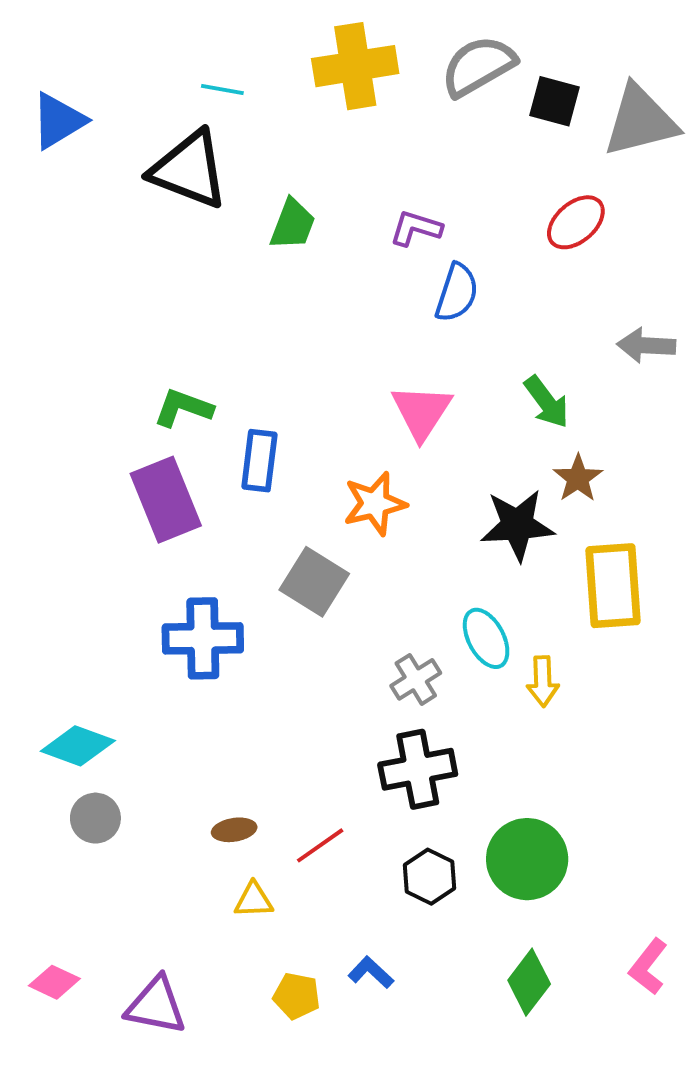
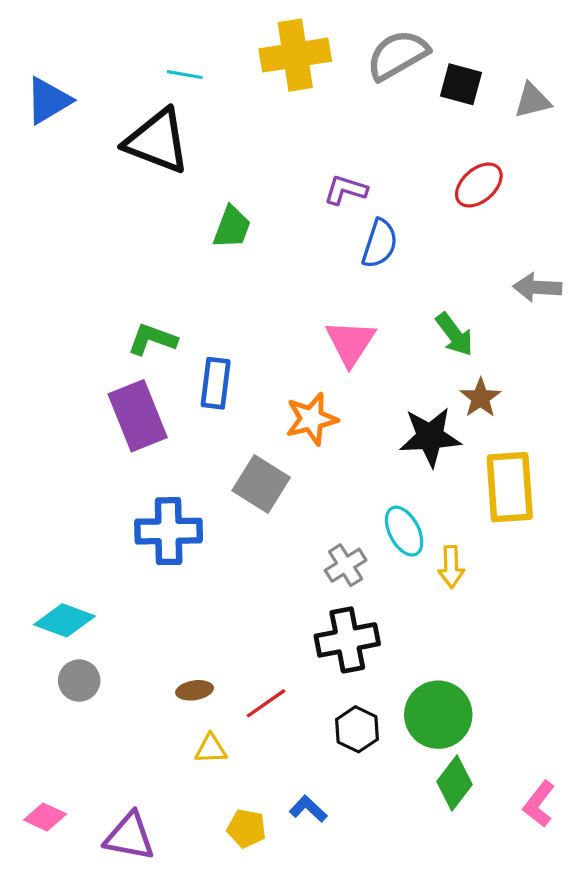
gray triangle: (640, 121) -> (532, 101), size x0.6
green trapezoid: (293, 224) -> (232, 227), moved
green diamond: (529, 982) -> (454, 783), moved

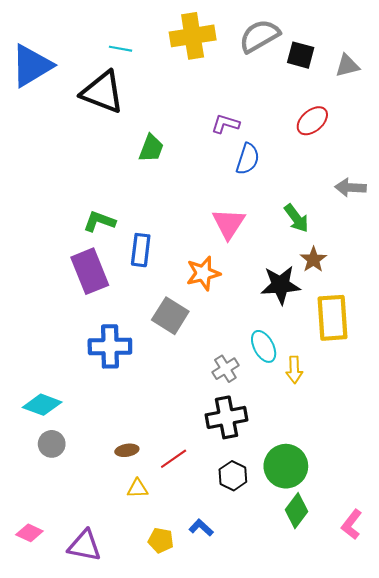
blue triangle: (48, 101) -> (32, 66), size x1.4

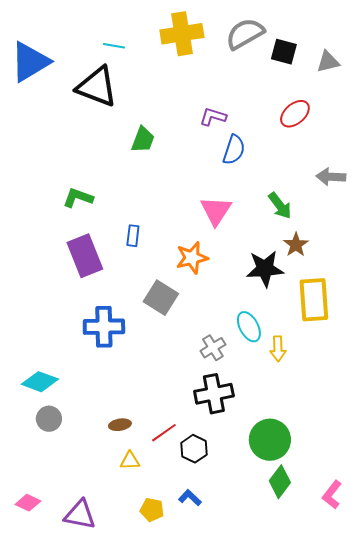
green L-shape: (99, 221) -> (78, 198), moved
blue rectangle: (141, 250) -> (133, 236), size x0.7
black hexagon: (233, 476) -> (194, 449), moved

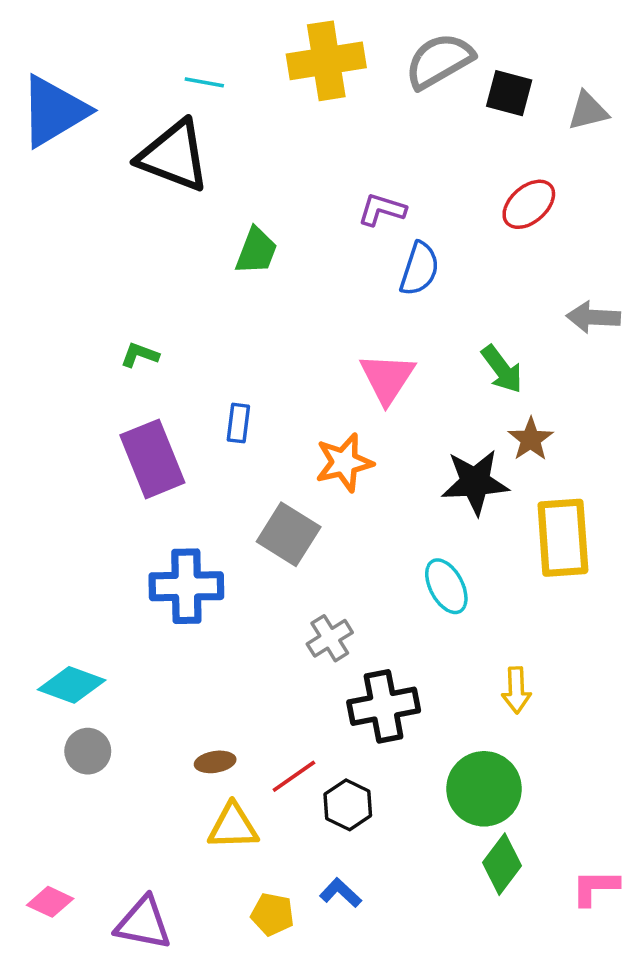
green L-shape: (78, 198) -> (140, 355), size x0.7
gray cross: (213, 348) -> (330, 638), moved
yellow arrow: (278, 349) -> (516, 690), moved
yellow triangle: (130, 461) -> (233, 826), size x1.4
pink L-shape: (332, 495) -> (595, 887), turned 52

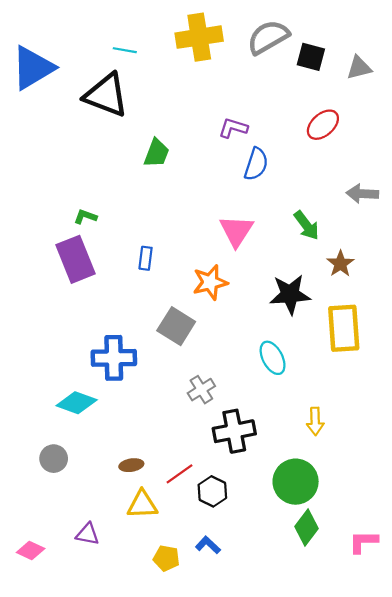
brown star: (531, 439) -> (340, 264), moved
purple rectangle: (152, 459) -> (75, 259), moved
cyan diamond: (72, 685) -> (77, 403), moved
purple triangle: (143, 923) -> (88, 534), moved, size x0.7

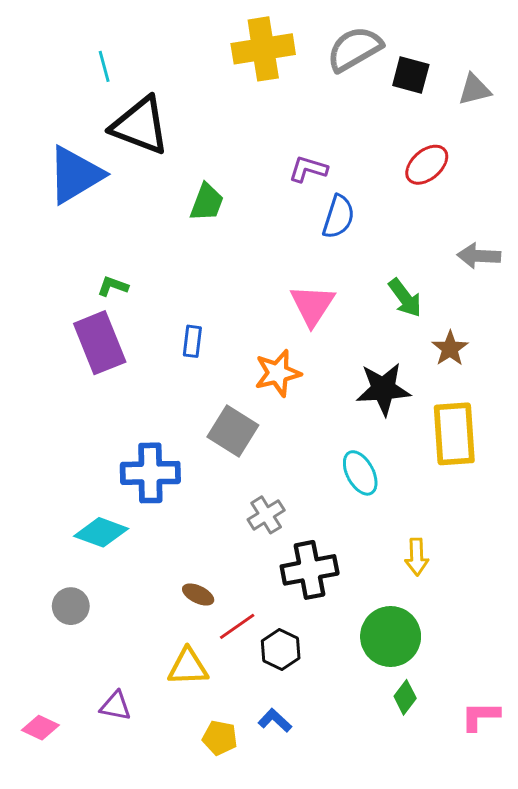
cyan line: (125, 50) -> (104, 66), moved, turned 65
blue triangle: (33, 68) -> (75, 175), moved
brown ellipse: (131, 465) -> (198, 595), moved, turned 35
green diamond: (306, 528) -> (405, 697), size x0.7

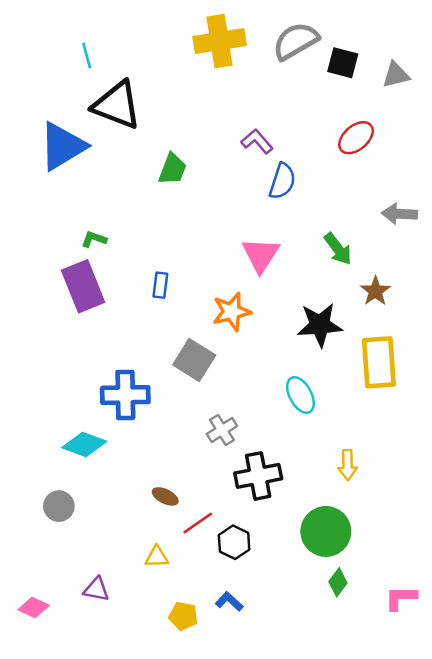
purple L-shape: (308, 169) -> (257, 141), turned 32
yellow triangle: (188, 667) -> (157, 557), size x0.7

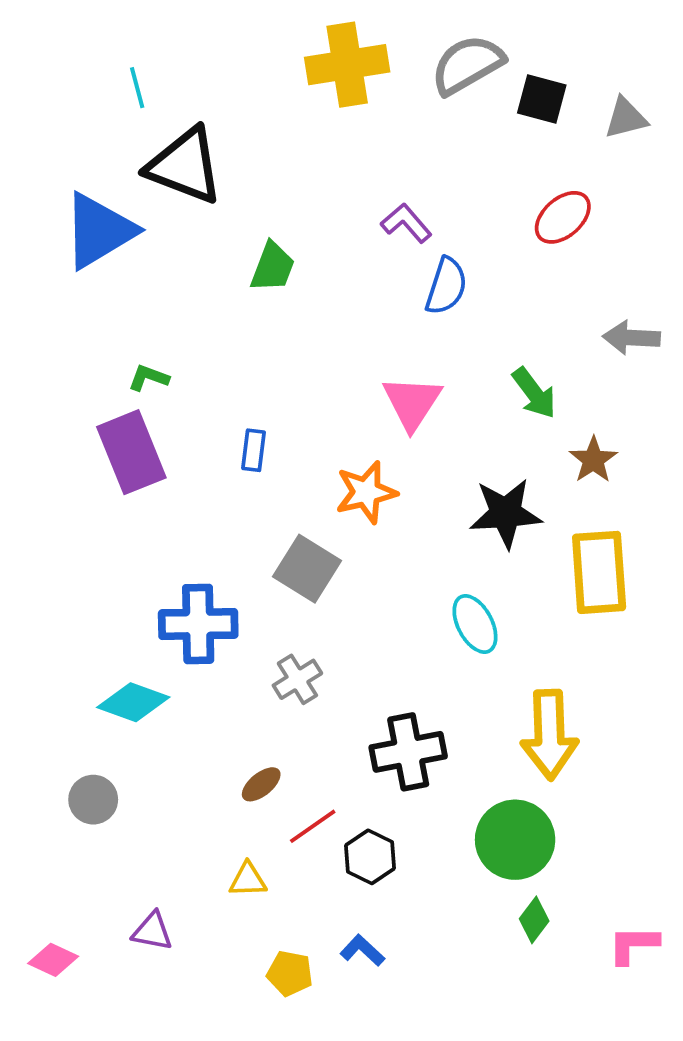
gray cross: (222, 430) -> (297, 679), moved
yellow arrow: (348, 465) -> (549, 735), size x1.8
brown ellipse: (165, 496) -> (261, 784), turned -65

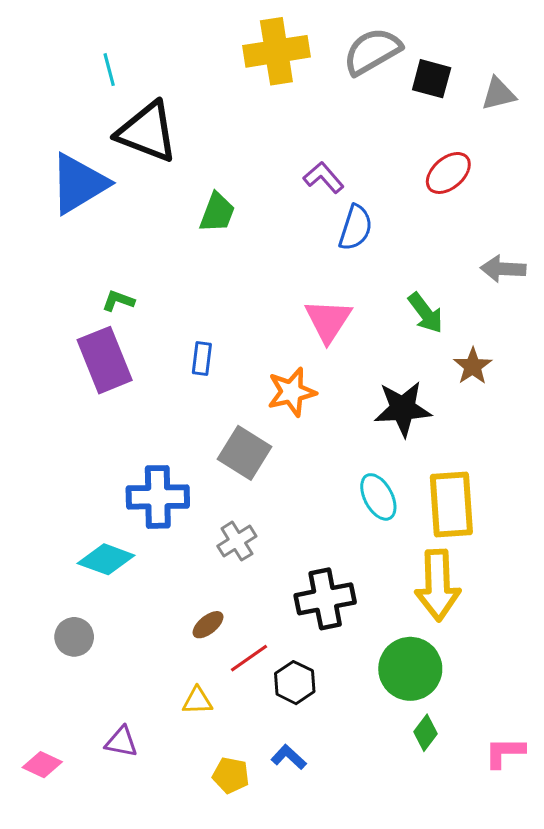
yellow rectangle: (599, 572) -> (451, 505), moved

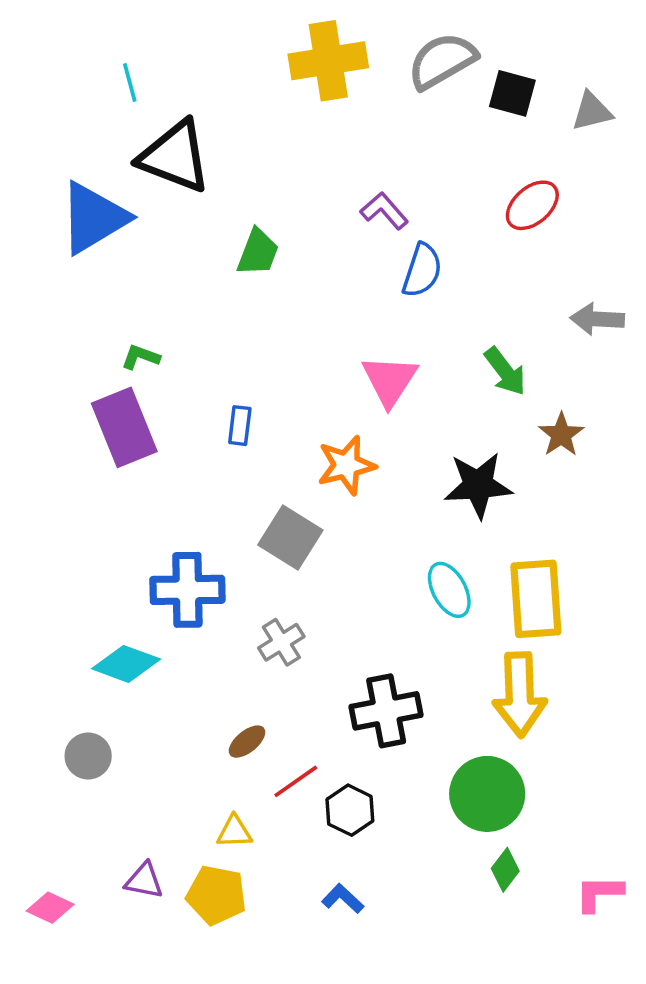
yellow pentagon: (231, 775) -> (216, 895), moved, size x1.4

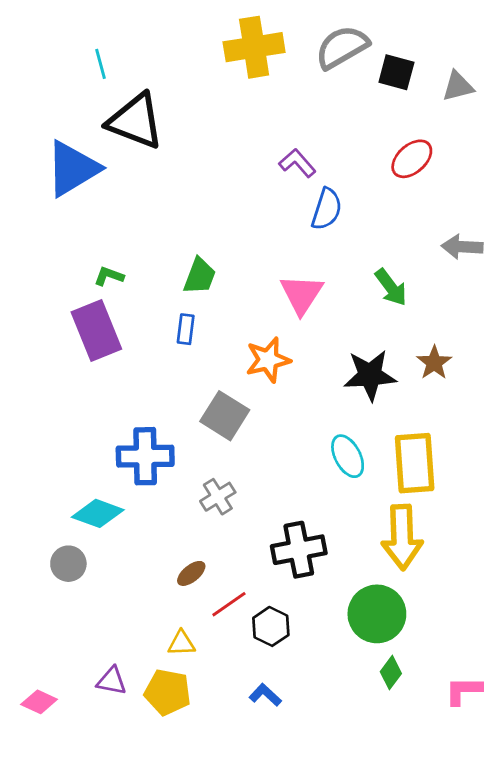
green trapezoid: (258, 252) -> (200, 276), moved
brown star: (561, 435) -> (434, 363), moved
gray circle: (88, 756) -> (68, 564), moved

